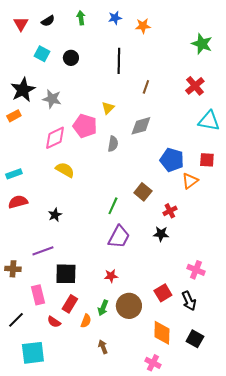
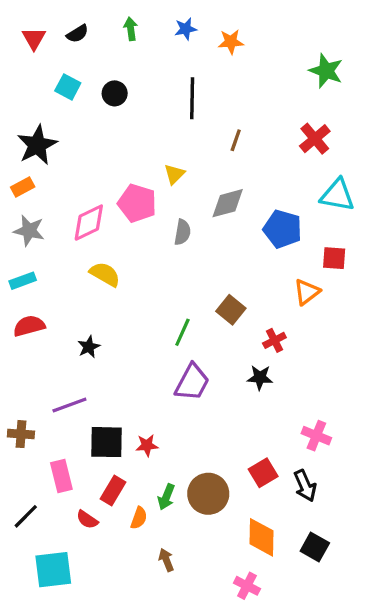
gray star: (52, 99) -> (29, 231), moved
blue pentagon: (172, 160) -> (283, 229), moved
red star: (111, 276) -> (147, 445), moved

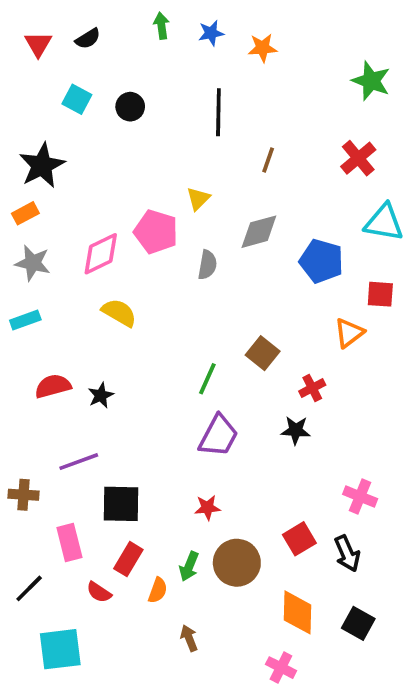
green arrow: (131, 29) -> (161, 26), moved
red semicircle: (29, 326) -> (53, 386), moved
red star: (147, 445) -> (207, 508), moved

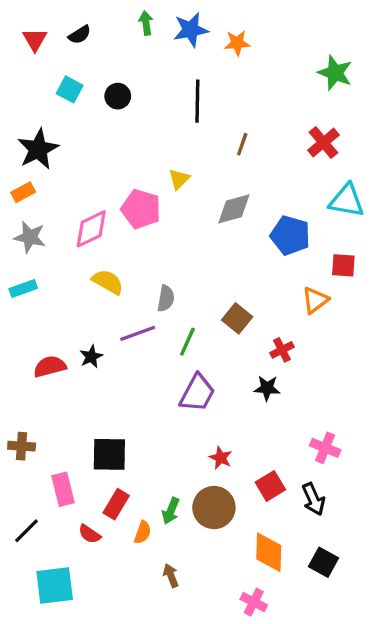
blue star: (211, 33) -> (191, 30), size x1.5
gray semicircle: (207, 265) -> (166, 298), moved
red semicircle: (53, 386) -> (50, 366), moved
purple line: (79, 462) -> (138, 333), moved
red star: (207, 508) -> (221, 458), moved, turned 30

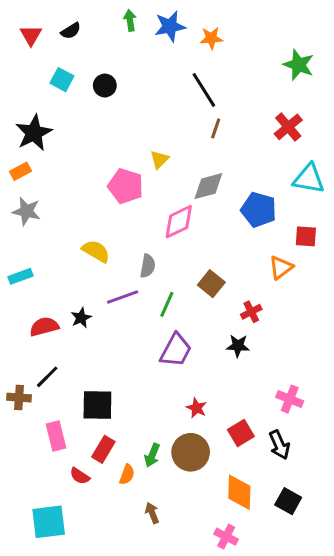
black line: (197, 101) -> (204, 90), moved, turned -33
pink diamond: (91, 229) -> (179, 222), moved
cyan rectangle: (23, 289) -> (21, 276), moved
black line: (26, 531) -> (47, 377), moved

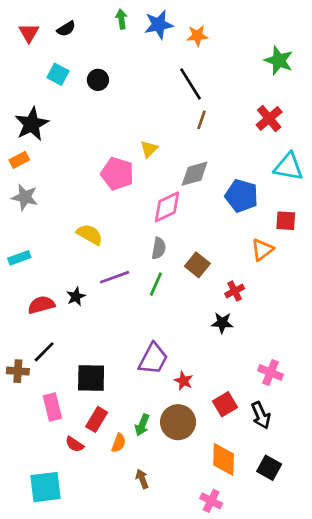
gray semicircle: (148, 266) -> (159, 248), moved
purple trapezoid: (176, 350) -> (153, 359), moved

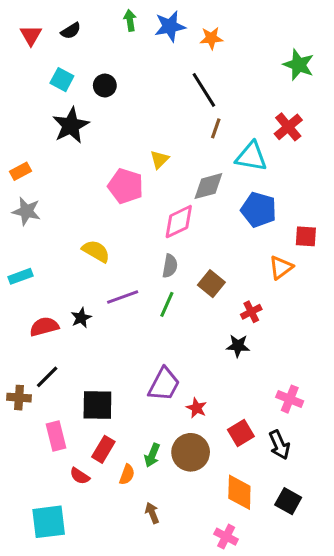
black star: (32, 124) -> (71, 125), moved
cyan triangle: (288, 167) -> (251, 157), moved

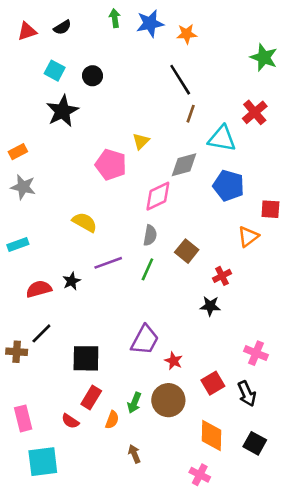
red triangle: (31, 35) -> (27, 31), turned 42
pink rectangle: (56, 436) -> (23, 418), moved

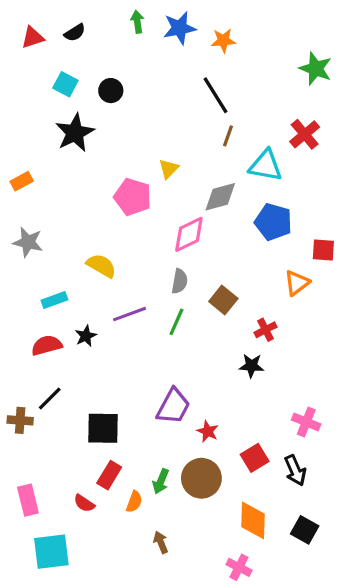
gray star: (23, 187) -> (28, 242), moved
cyan rectangle: (18, 244) -> (54, 300), moved

